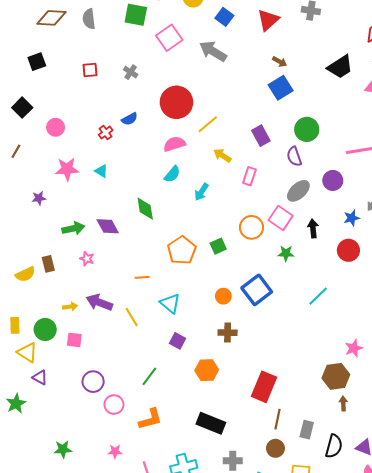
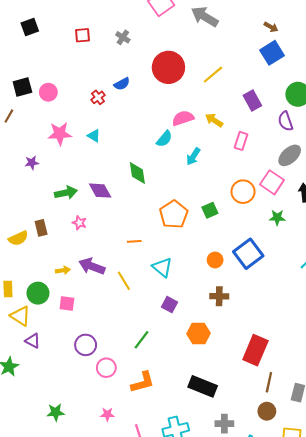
black square: (22, 108) -> (22, 87), moved, turned 30
yellow line: (208, 124) -> (213, 75), moved
pink semicircle: (174, 144) -> (183, 118), moved

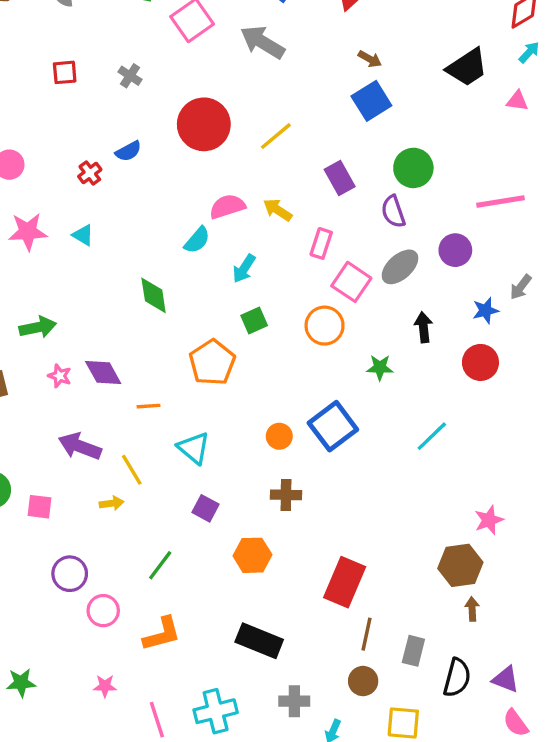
pink square: (272, 182) -> (351, 282), moved
purple diamond: (100, 191) -> (103, 373), moved
green square: (210, 210) -> (254, 321), moved
yellow arrow: (63, 270) -> (112, 503), moved

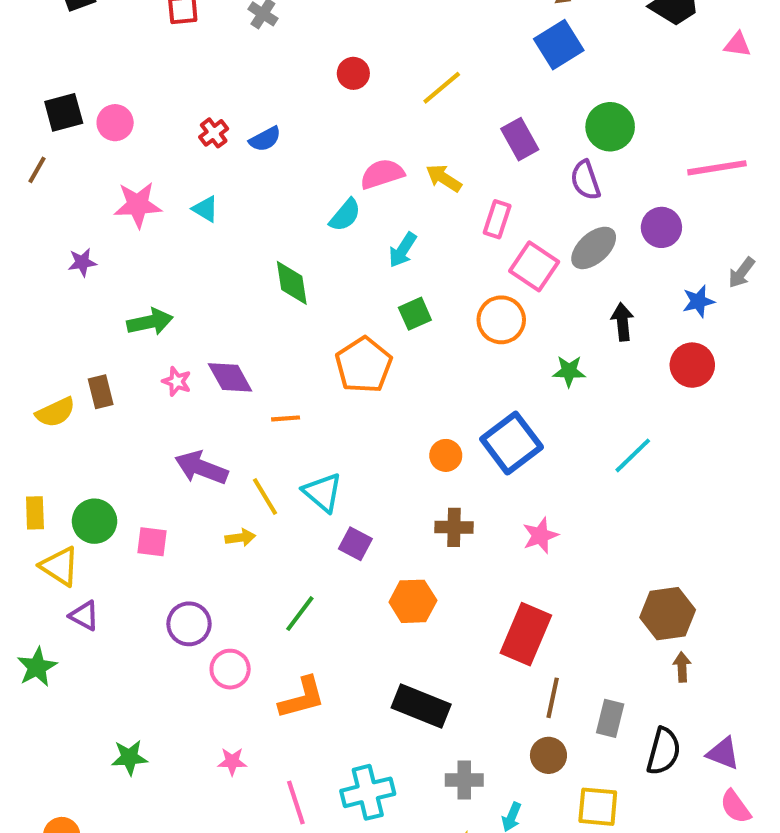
red circle: (204, 124) -> (353, 73), size x0.5
blue semicircle: (128, 151) -> (265, 139), moved
cyan triangle: (194, 448) -> (323, 492), moved
pink star: (489, 520) -> (540, 536), moved

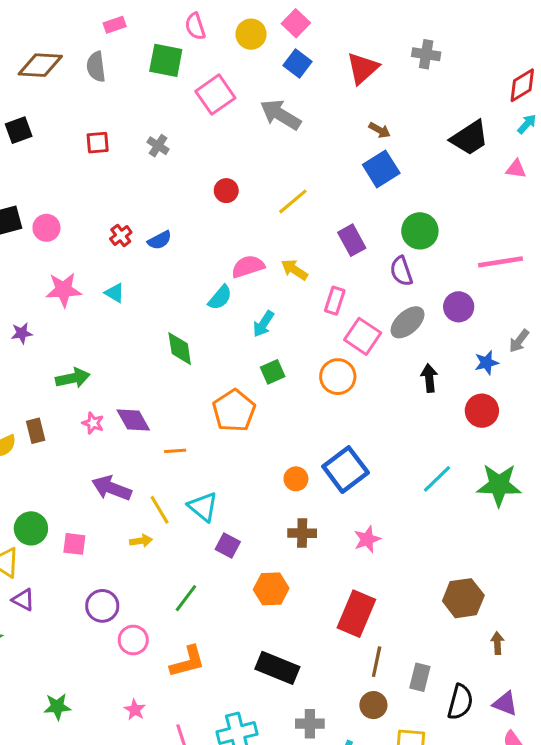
green star: (569, 371) -> (499, 485), moved, size x1.8
brown arrow: (682, 667) -> (497, 643), moved
pink star: (232, 762) -> (135, 710), turned 30

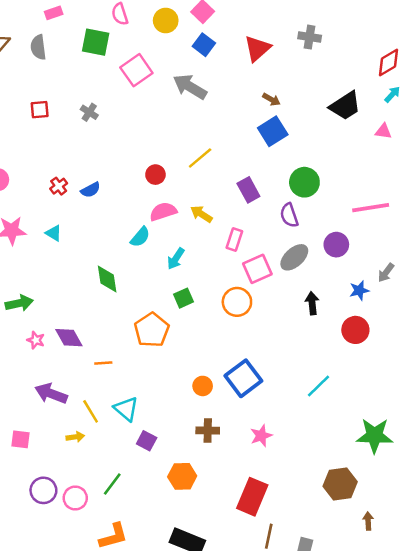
red circle: (226, 191) -> (155, 175), moved
pink square: (363, 336) -> (257, 269), turned 32
green star: (499, 485) -> (375, 436), moved
pink circle: (133, 640) -> (75, 498), moved

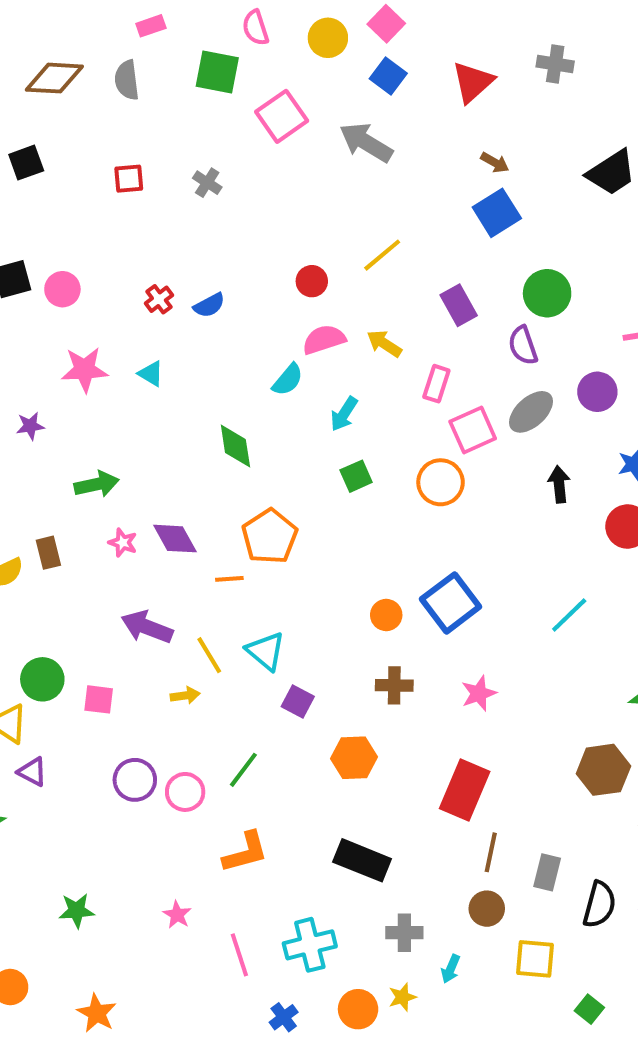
orange pentagon: (152, 330) -> (270, 537), moved

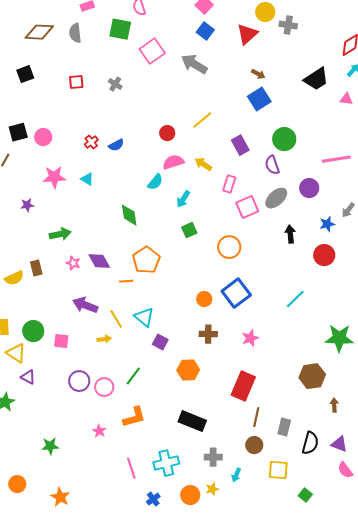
yellow circle: (328, 38) -> (265, 12), moved
orange circle: (441, 482) -> (229, 247), moved
pink star: (177, 915) -> (99, 431), moved

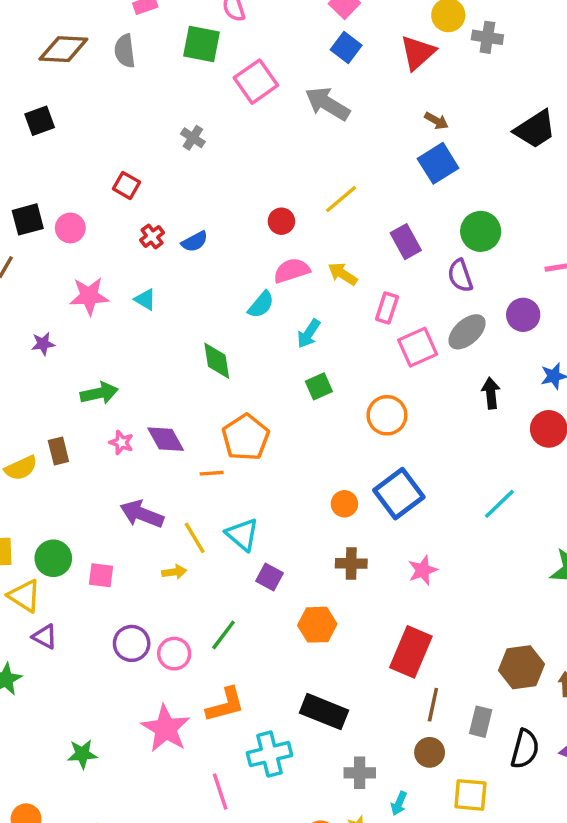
red square: (76, 82) -> (126, 185), moved, turned 35
brown hexagon: (312, 376) -> (521, 667), moved
pink star: (99, 431) -> (166, 729), size x2.0
cyan cross: (166, 463) -> (270, 754), moved

